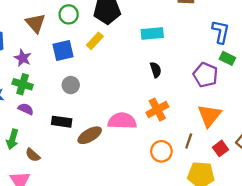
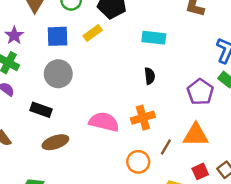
gray circle: (71, 85) -> (58, 74), size x1.5
orange triangle: (209, 116) -> (196, 135), turned 40
brown ellipse: (90, 135) -> (55, 142), moved
brown line: (189, 141) -> (166, 147), moved

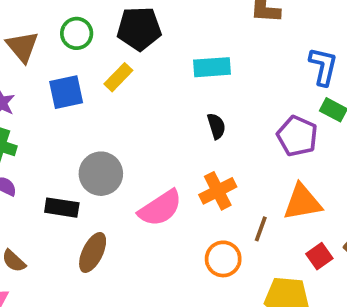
gray circle: (58, 74) -> (101, 174), moved
pink semicircle: (104, 122) -> (160, 208), turned 144
brown ellipse: (55, 142) -> (93, 252), turned -35

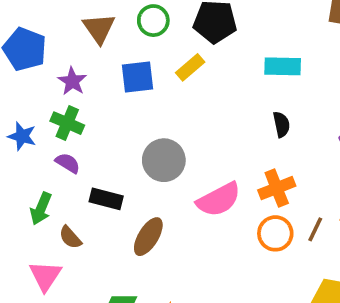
black rectangle: (62, 208) -> (106, 199), moved
orange circle: (223, 259) -> (275, 233), moved

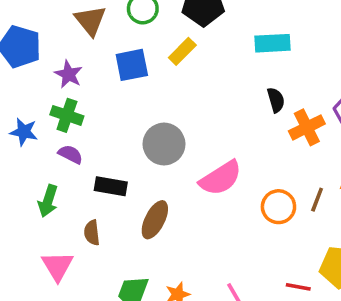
orange cross: (277, 188) -> (307, 127), moved
brown semicircle: (70, 237) -> (92, 233), moved, turned 40

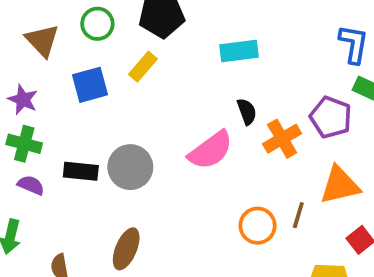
pink semicircle: (221, 178) -> (211, 150), moved
black rectangle: (111, 186) -> (81, 171), moved

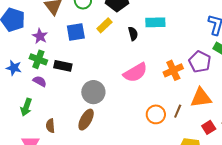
black semicircle: (247, 112) -> (133, 34), moved
gray circle: (130, 167) -> (93, 92), moved
black rectangle: (81, 171) -> (63, 66), moved

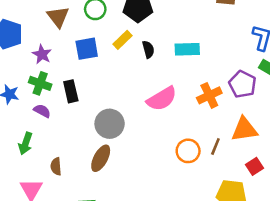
cyan rectangle: (155, 22) -> (187, 49), moved
black semicircle: (133, 34) -> (148, 49), moved
black rectangle: (63, 66) -> (71, 91), turned 66

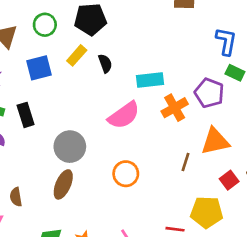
cyan rectangle: (187, 49) -> (150, 80), moved
orange circle: (188, 151) -> (126, 174), moved

